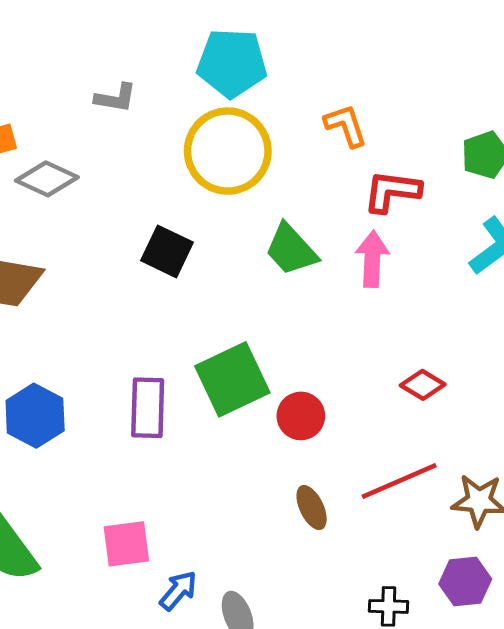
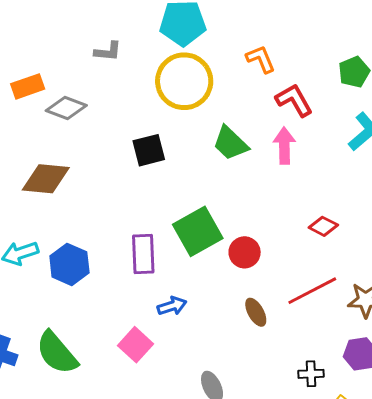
red L-shape: (392, 191) -> (294, 100), turned 57
black square: (167, 251) -> (149, 150), turned -36
pink square: (126, 544) -> (136, 345), turned -36
blue arrow: (178, 591) -> (172, 306), moved, turned 36

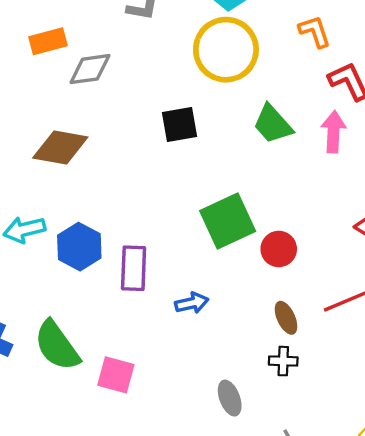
gray diamond: (66, 108) -> (90, 69), turned -33
purple rectangle: (143, 254) -> (134, 268), moved
pink square: (136, 345) -> (116, 375), moved, turned -32
black cross: (311, 374) -> (283, 361), moved

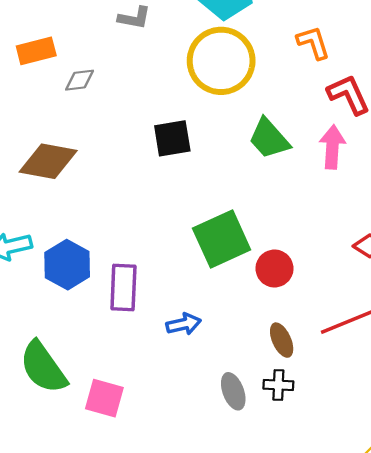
gray diamond: (90, 69) -> (80, 80), size x0.7
gray ellipse: (230, 398) -> (233, 391), moved

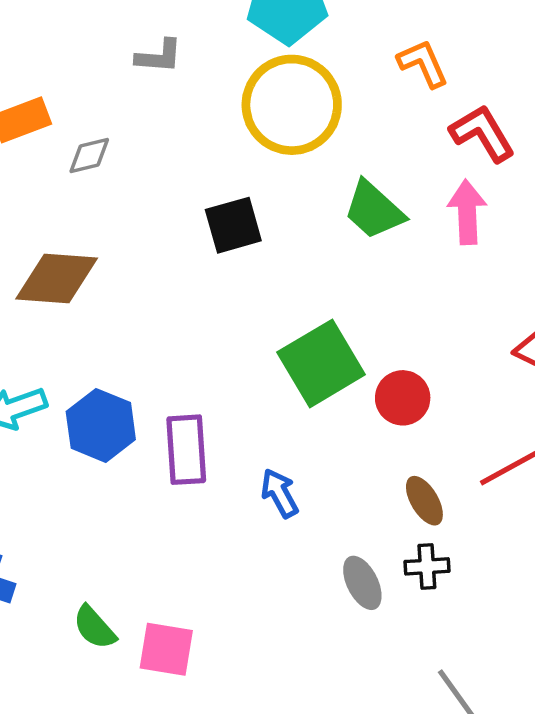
blue arrow: (184, 324) -> (280, 493), turned -100
green semicircle: (43, 367) -> (94, 627), moved, size x0.6
pink square: (104, 398) -> (166, 649), moved

